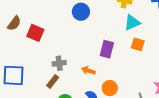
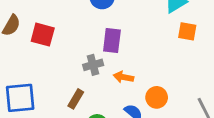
purple rectangle: (107, 49) -> (112, 41), moved
gray cross: (59, 63) -> (93, 65), moved

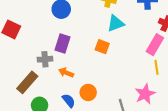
orange square: (187, 31) -> (102, 47), moved
brown rectangle: (76, 99) -> (27, 82), size x1.5

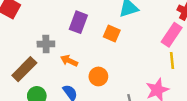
purple rectangle: (63, 44) -> (78, 22), moved
orange circle: (88, 92) -> (98, 76), moved

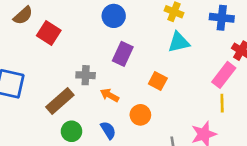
orange square: (112, 33) -> (158, 81), moved

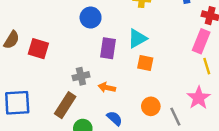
cyan triangle: (179, 42) -> (137, 38), moved
orange circle: (140, 115) -> (151, 106), moved

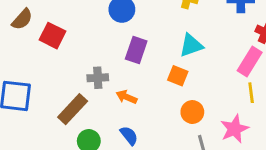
cyan triangle: (137, 38) -> (191, 45), moved
orange circle: (151, 106) -> (192, 112), moved

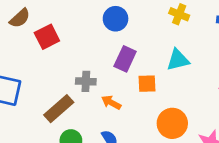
red square: (52, 36) -> (47, 37), turned 30
orange square: (178, 76) -> (147, 84), moved, turned -30
orange circle: (192, 112) -> (172, 123), size x1.4

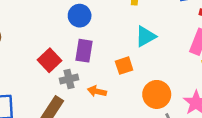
red square: (47, 37) -> (50, 60), moved
purple rectangle: (125, 59) -> (84, 51), moved

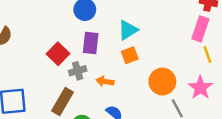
cyan triangle: (146, 36) -> (128, 30), moved

